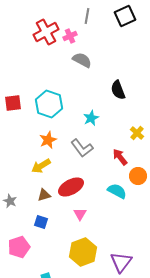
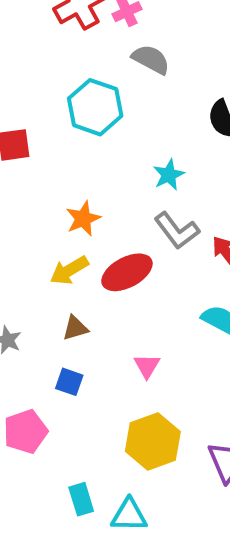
cyan hexagon: (49, 104) -> (95, 107), moved
gray L-shape: (82, 148) -> (177, 231), moved
red ellipse: (71, 187) -> (127, 272), moved

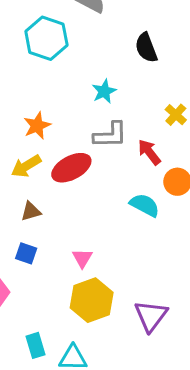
gray L-shape: (177, 231) -> (110, 135), turned -54
pink triangle: (147, 366) -> (82, 258), moved

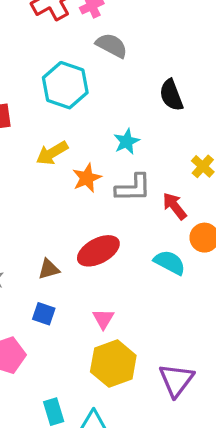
orange star: (37, 126) -> (87, 178), moved
yellow arrow: (26, 166) -> (52, 153), moved
red ellipse: (71, 168) -> (98, 251), moved

